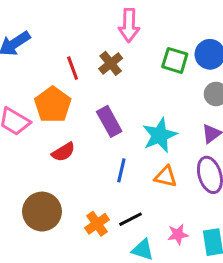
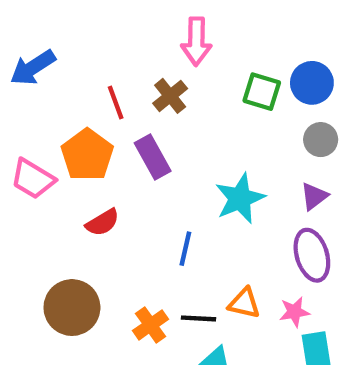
purple rectangle: (109, 121) -> (153, 157), moved
orange triangle: (166, 176) -> (244, 303), moved
black line: (131, 219) -> (198, 318), turned 30
pink star: (178, 234) -> (294, 312), moved

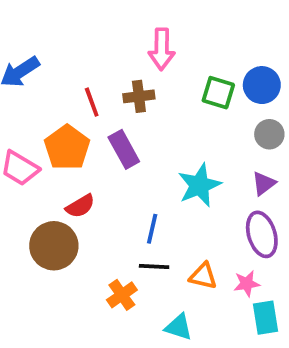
brown cross: (170, 96) -> (139, 96), turned 32
brown circle: (72, 308) -> (54, 246), moved
black line: (198, 318) -> (154, 267), moved

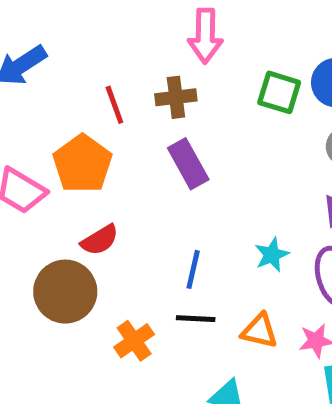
purple rectangle: (124, 149) -> (188, 164), moved
cyan star: (199, 185) -> (272, 255), moved, size x0.6
orange cross: (122, 295) -> (134, 341), moved

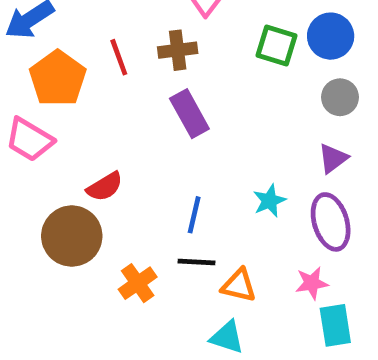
orange pentagon: (82, 164) -> (58, 78), moved
orange triangle: (259, 331) -> (239, 285), moved

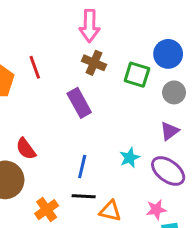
green square: (276, 45) -> (137, 75), moved
brown cross: (178, 50) -> (94, 63), moved, turned 30
red semicircle: (105, 187) -> (26, 149), turned 85
purple ellipse: (331, 222) -> (168, 171), turned -36

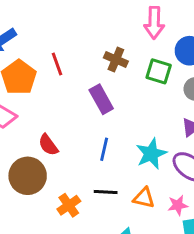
pink arrow: (90, 26) -> (154, 23), moved
cyan star: (130, 158) -> (151, 154), size x1.5
blue line: (82, 167) -> (104, 149), moved
orange triangle: (110, 211) -> (144, 198), moved

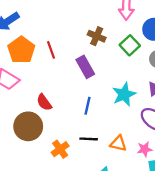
red line: (57, 64) -> (51, 50), moved
green square: (159, 71) -> (130, 45), turned 30
cyan star: (151, 154) -> (124, 94), moved

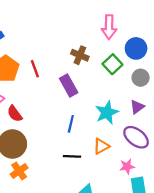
red semicircle: (44, 102) -> (15, 114), moved
orange triangle: (118, 143) -> (101, 146), moved, turned -42
orange cross: (60, 149) -> (19, 171), moved

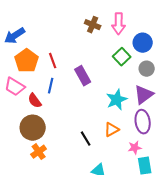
brown cross: (80, 55) -> (93, 25), moved
purple triangle: (137, 107) -> (144, 95), size x1.5
blue line: (71, 124) -> (51, 86), moved
purple ellipse: (136, 137) -> (143, 122), turned 45
black line: (72, 156) -> (86, 139), turned 56

